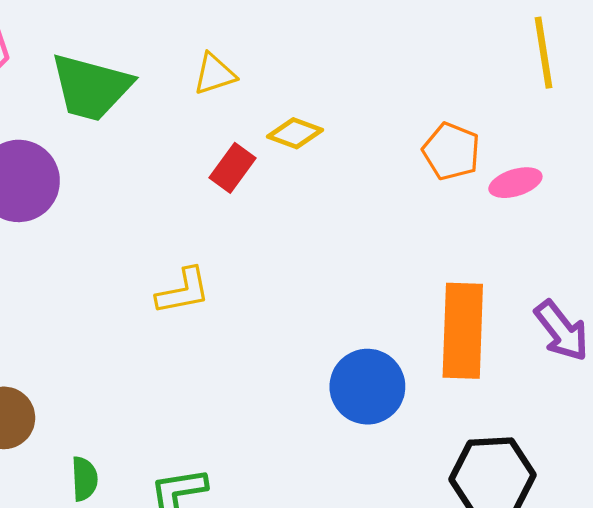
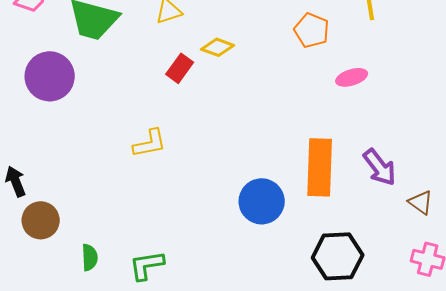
orange pentagon: (451, 151) -> (312, 30), moved

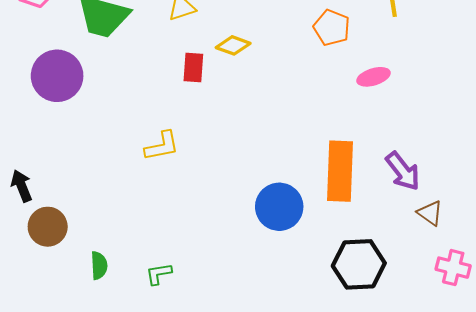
red rectangle: (180, 68) -> (193, 67), turned -32
brown triangle: (421, 202) -> (430, 213), moved
green L-shape: (147, 265) -> (159, 274), size x0.7

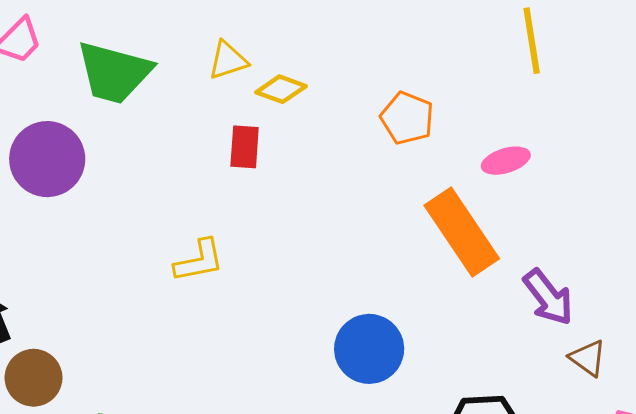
orange pentagon: (332, 28) -> (407, 118), moved
yellow diamond: (233, 45) -> (281, 89), moved
orange rectangle: (340, 171) -> (462, 232), moved, turned -36

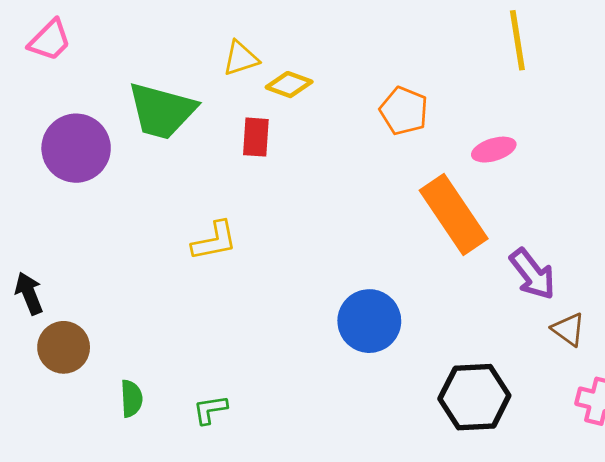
green trapezoid: (114, 73) -> (162, 111), moved

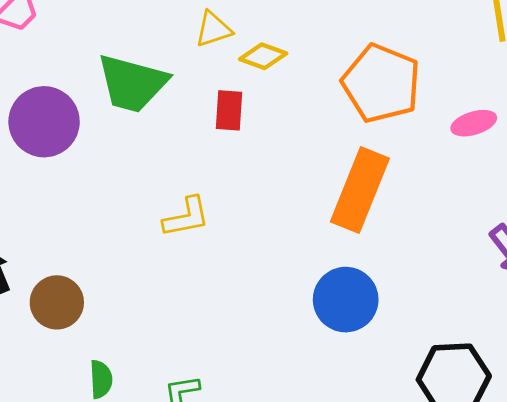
orange pentagon: (404, 111) -> (381, 83), size x1.6
orange rectangle: (454, 215) -> (360, 190), moved, turned 56
brown circle: (64, 347) -> (57, 302), moved

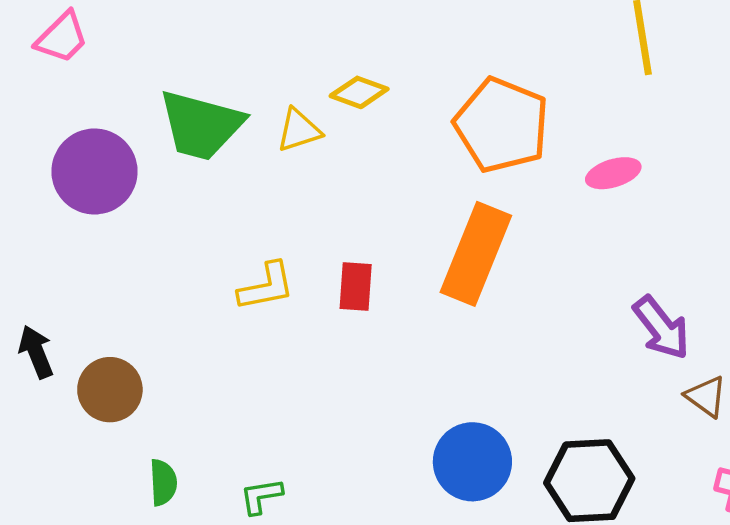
yellow triangle: (213, 29) -> (299, 130), moved
red rectangle: (229, 110) -> (356, 287), moved
blue circle: (346, 300) -> (472, 462), moved

